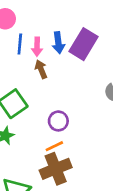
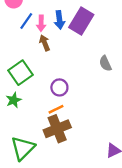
blue line: (20, 44) -> (26, 21), turned 30

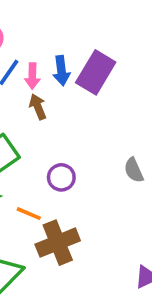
gray semicircle: (105, 63) -> (134, 170), moved
orange line: (56, 109) -> (29, 214), moved, turned 49

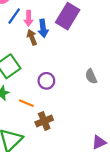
blue arrow: (61, 71) -> (43, 28), moved
brown cross: (58, 243) -> (44, 121), size x0.7

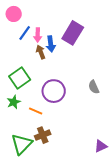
purple circle: (46, 81) -> (54, 91), size x1.5
brown cross: (44, 121) -> (43, 135), moved

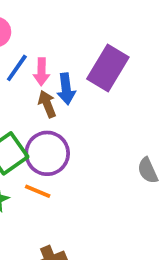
purple circle: (54, 91) -> (47, 153), moved
orange line: (36, 111) -> (38, 191), moved

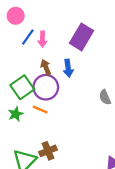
blue arrow: (66, 89) -> (68, 68), moved
brown arrow: (47, 104) -> (46, 67), moved

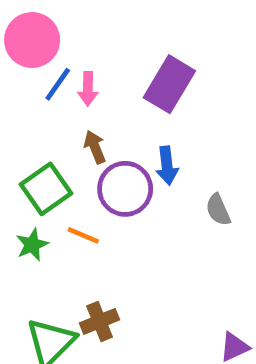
pink circle: (16, 16) -> (32, 40), size x1.5
blue arrow: (68, 68) -> (167, 166), moved
purple circle: (46, 87) -> (125, 189), moved

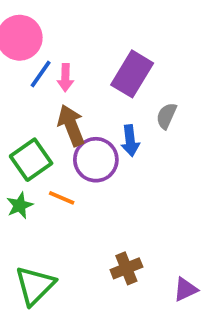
brown arrow: (95, 147) -> (71, 125), size x1.5
gray semicircle: (218, 210) -> (166, 116), moved, turned 48
brown cross: (100, 321) -> (126, 268), moved

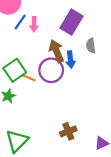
gray semicircle: (166, 116) -> (91, 46), turned -32
brown arrow: (71, 125) -> (57, 51), moved
orange line: (62, 198) -> (29, 78), moved

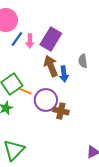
purple rectangle: (72, 22) -> (51, 39), moved
purple circle: (51, 70) -> (46, 100), moved
brown cross: (68, 131) -> (61, 111), moved, turned 35

